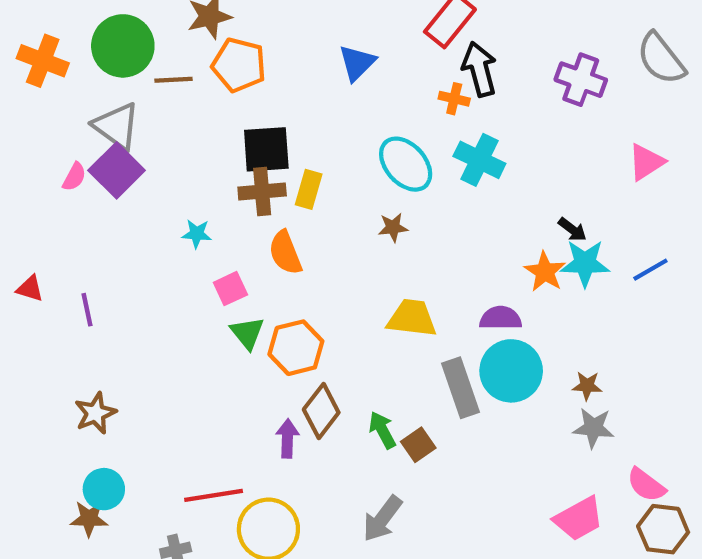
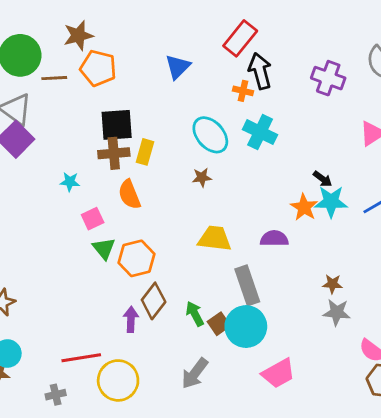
cyan circle: (511, 371) -> (246, 327), moved
pink trapezoid: (579, 519) -> (278, 373), moved

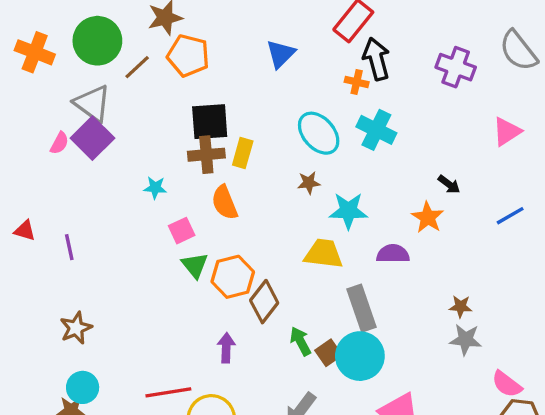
brown line: (54, 78) -> (137, 67), turned -40
cyan star: (331, 202) -> (348, 211), moved
brown diamond: (154, 301) -> (264, 302), moved

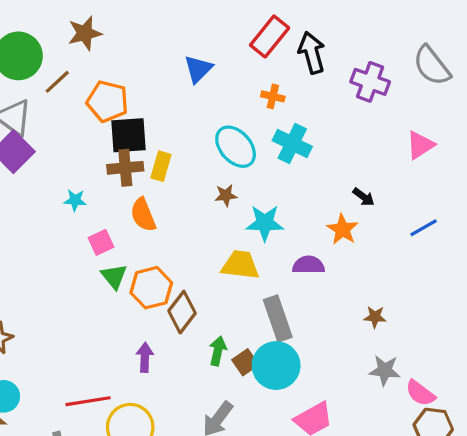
orange pentagon: (188, 56) -> (107, 101), moved
black arrow: (376, 59) -> (312, 53), moved
gray star: (466, 340) -> (385, 370), moved
green arrow: (300, 341) -> (218, 351), turned 40

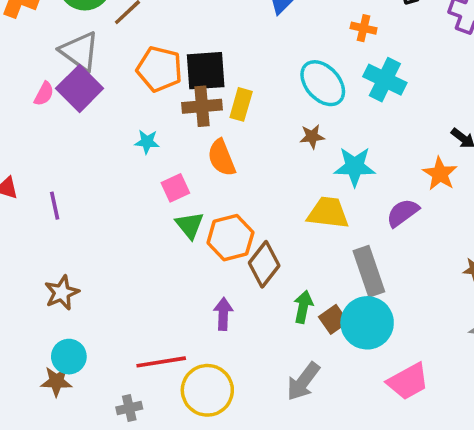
orange pentagon: (107, 101) -> (159, 69), moved
purple semicircle: (308, 265) -> (403, 213), turned -36

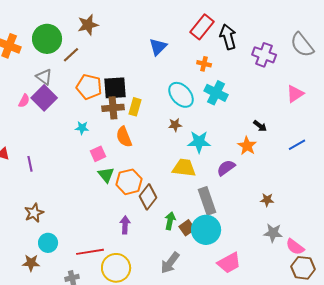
gray triangle: (80, 51) -> (44, 77), size x0.7
cyan circle: (69, 357) -> (48, 243), moved

